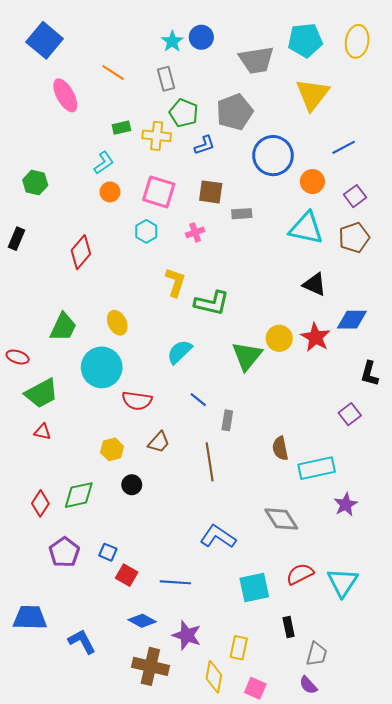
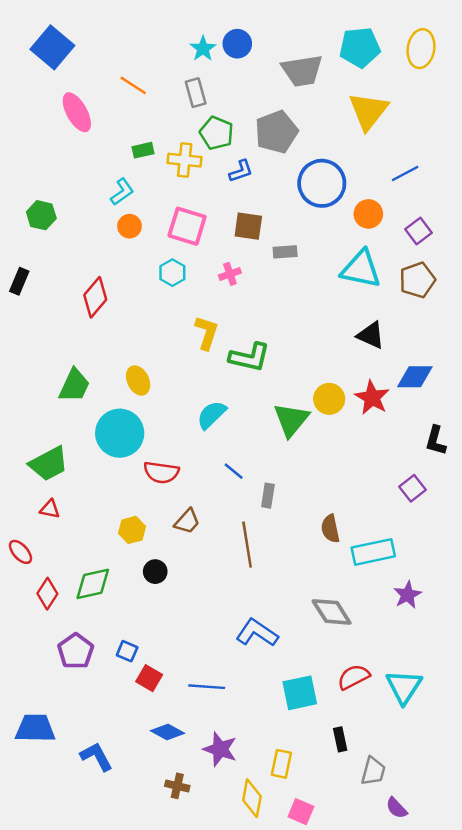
red ellipse: (18, 357) -> (20, 552), moved, turned 30
brown cross: (150, 666) -> (177, 786), size x0.6
purple semicircle: (308, 685) -> (397, 808), moved

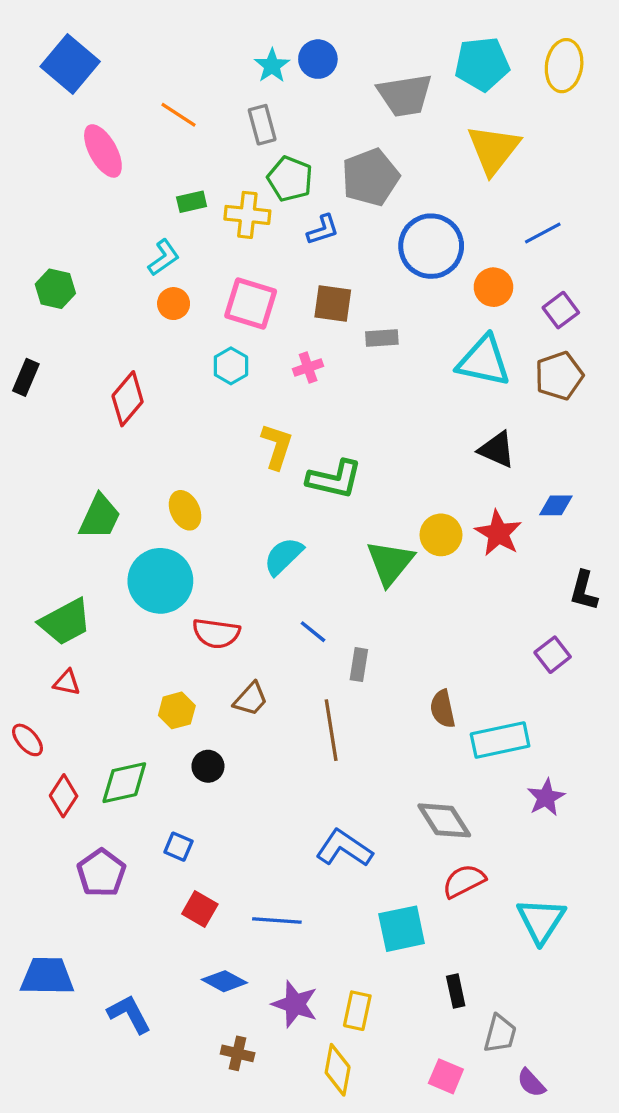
blue diamond: (415, 377) -> (556, 505), size x0.7
blue square: (127, 651) -> (178, 847), moved
red semicircle: (354, 677) -> (464, 881), moved
yellow rectangle: (281, 764) -> (357, 1011), moved
pink square: (301, 812) -> (446, 1076), moved

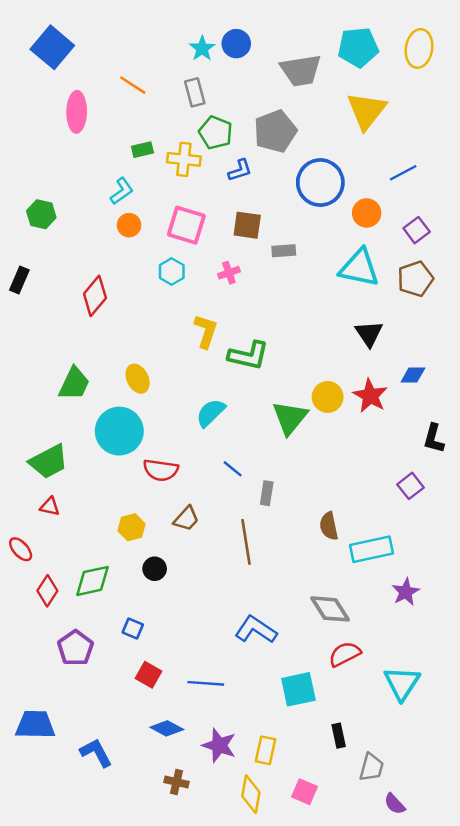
pink ellipse: (103, 151) -> (77, 112), turned 30
black triangle: (497, 450) -> (369, 334), turned 32
pink square: (446, 1076) -> (304, 792), moved

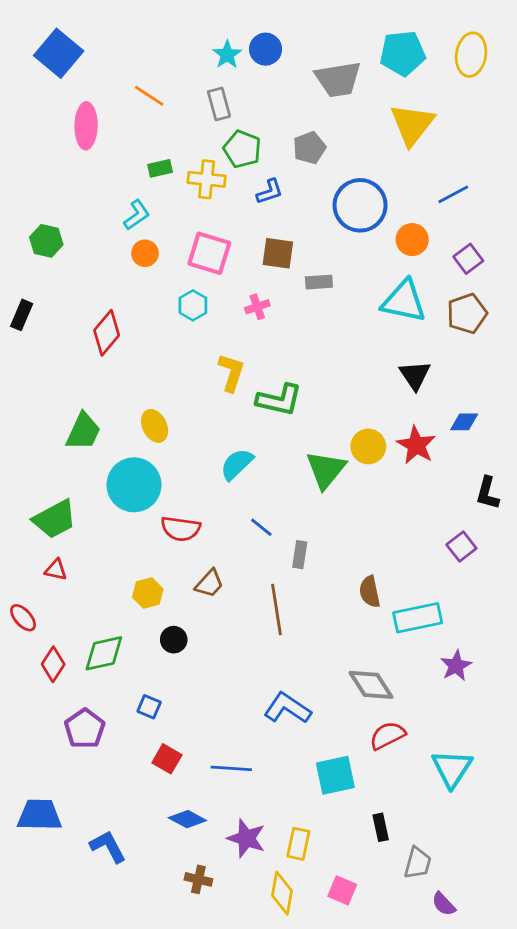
gray pentagon: (275, 131) -> (309, 148), size x0.7

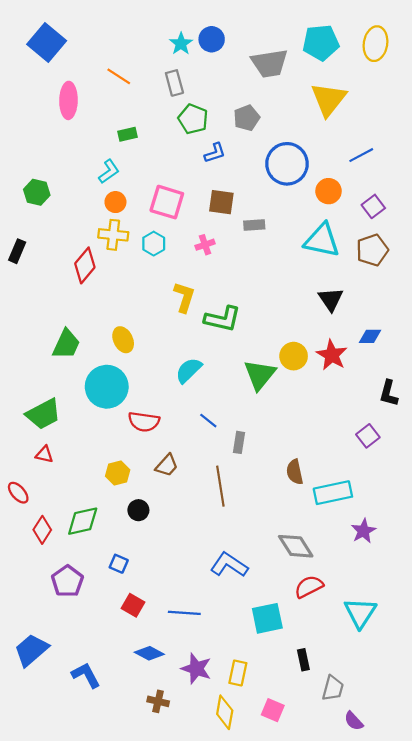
yellow cross: (207, 179) -> (113, 235), moved
blue trapezoid: (39, 815) -> (31, 650), turned -42

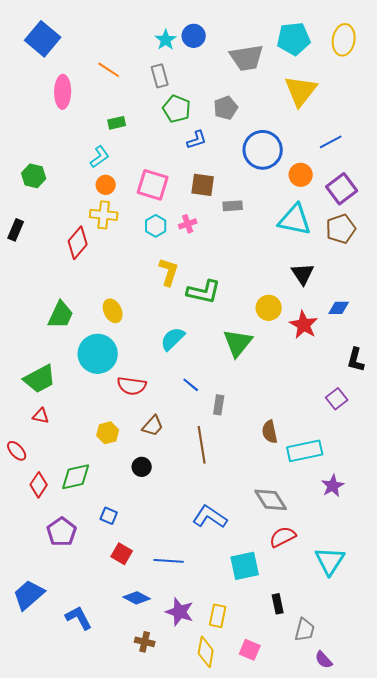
purple square: (373, 206) -> (342, 189), size x1.4
cyan hexagon: (154, 244) -> (156, 226), moved
yellow circle: (294, 356) -> (269, 308), moved
black circle: (138, 510) -> (142, 467), moved

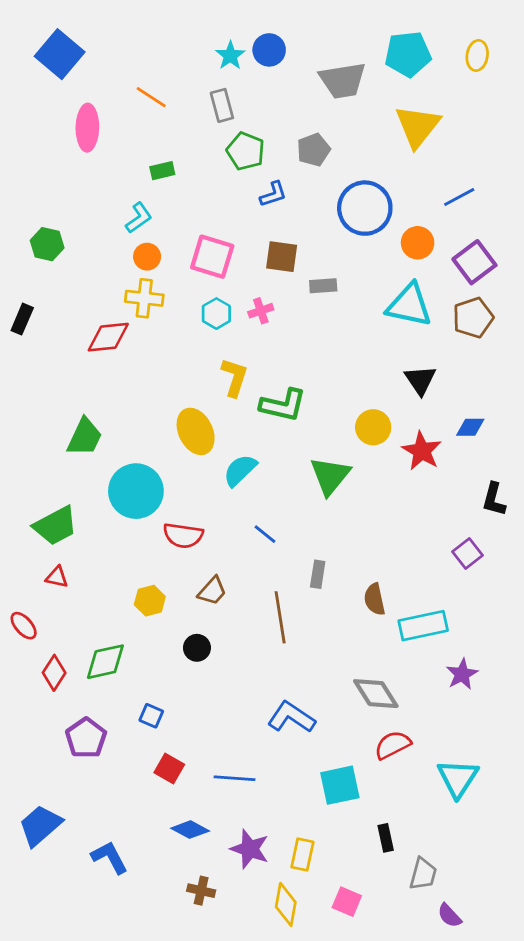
yellow ellipse: (344, 40) -> (477, 55), size x0.7
red diamond: (78, 243) -> (108, 337), turned 44
yellow ellipse: (113, 311) -> (196, 431), moved, size x1.4
gray rectangle: (219, 405) -> (318, 574), moved

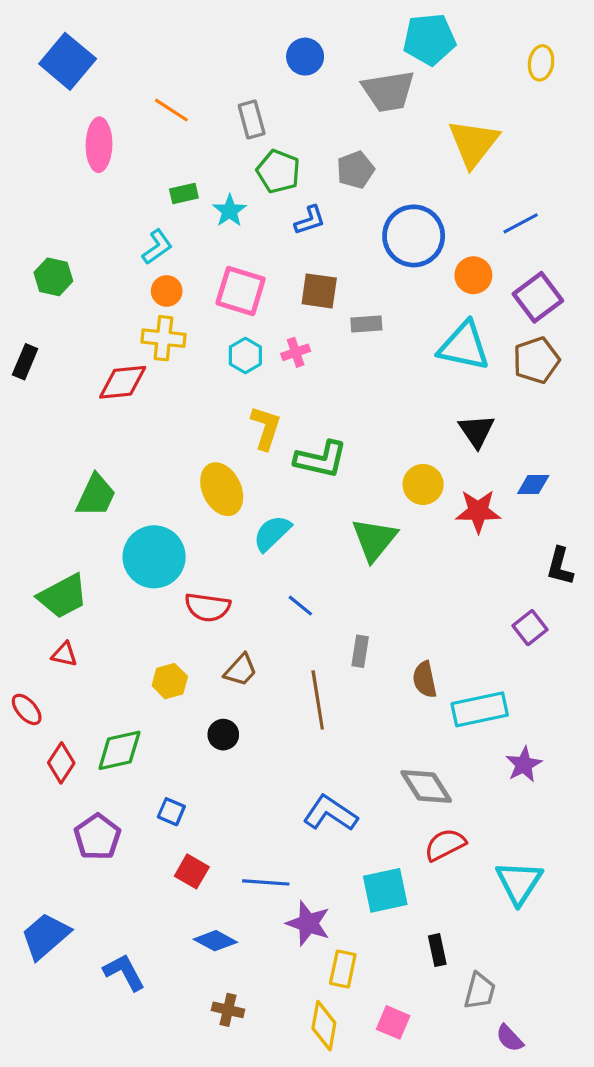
cyan pentagon: (408, 54) -> (429, 39), moved
cyan star: (230, 55) -> (230, 211), moved
red star: (422, 451) -> (478, 511), turned -30
purple star: (250, 849) -> (308, 923), moved

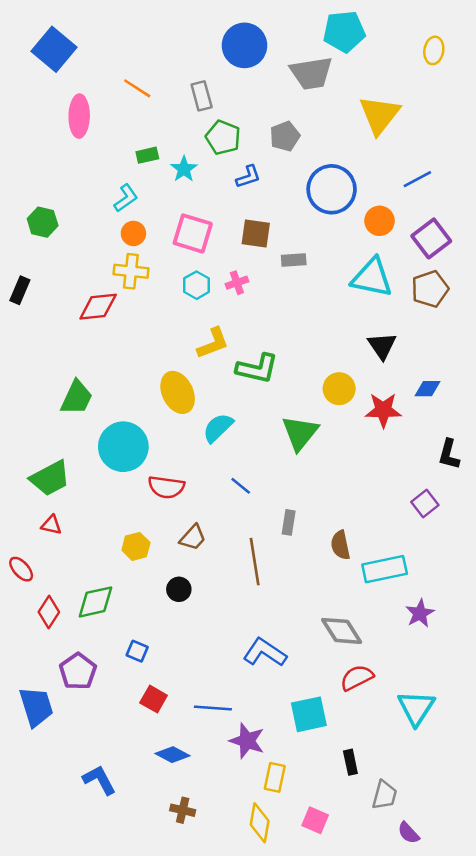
blue circle: (305, 57) -> (244, 45), size x1.5
yellow L-shape: (266, 428) -> (213, 343), turned 51
blue trapezoid: (46, 936) -> (36, 707), moved, turned 114

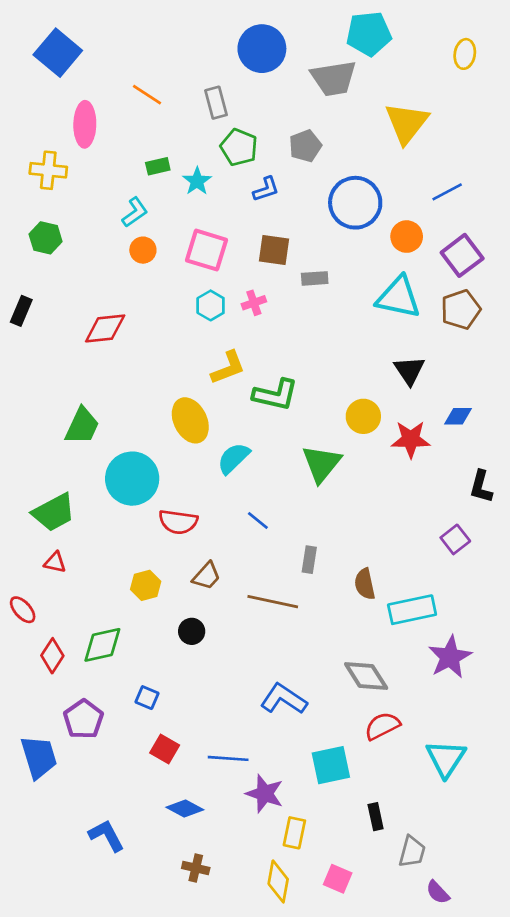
yellow cross: (131, 271) -> (48, 170), moved
brown line: (255, 562) -> (273, 602), turned -69
purple star: (420, 613) -> (450, 657), size x1.4

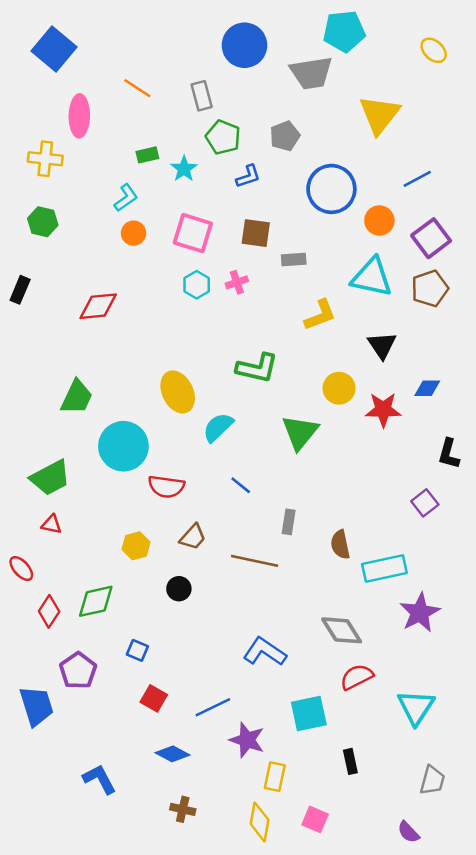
yellow ellipse: (465, 54) -> (434, 50), turned -56
yellow L-shape: (228, 368) -> (320, 315), moved
blue line: (228, 758) -> (213, 707), turned -30
gray trapezoid: (412, 852) -> (432, 780), moved

